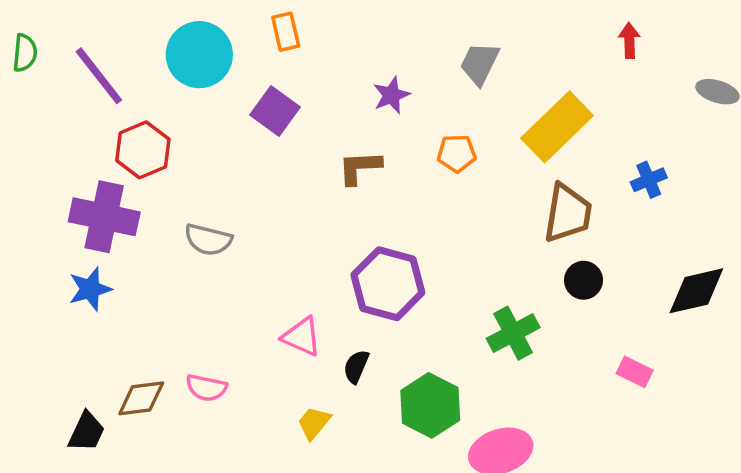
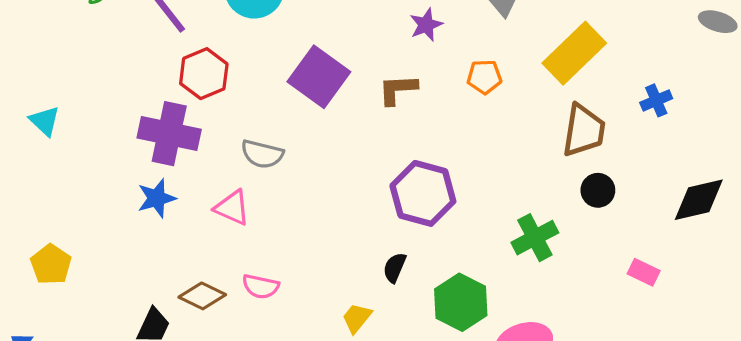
purple square: (275, 111) -> (319, 77), moved, size x1.4
pink triangle: (302, 337) -> (232, 208), moved
brown diamond: (141, 398) -> (202, 296), turned 33

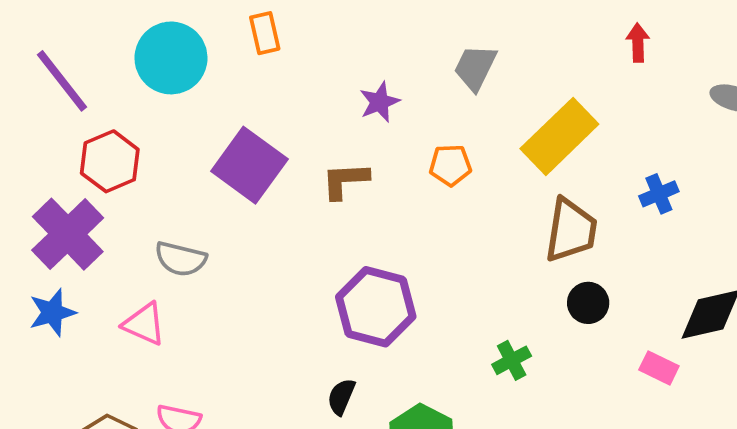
purple cross: (169, 134) -> (68, 234), turned 34
green cross: (535, 238) -> (512, 360), size x0.7
pink rectangle: (644, 272) -> (659, 368), moved

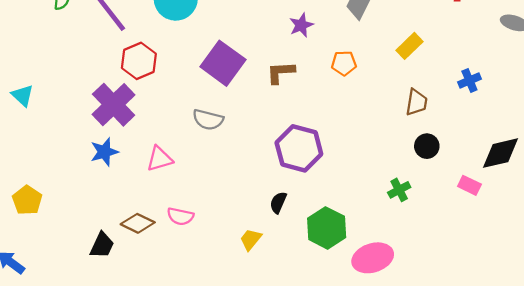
yellow rectangle: (559, 136) -> (410, 46), size x0.6
brown trapezoid: (571, 230) -> (416, 102), size x0.7
gray semicircle: (181, 259) -> (208, 120), moved
pink triangle: (144, 324) -> (160, 159), turned -40
green cross: (512, 360) -> (399, 190), moved

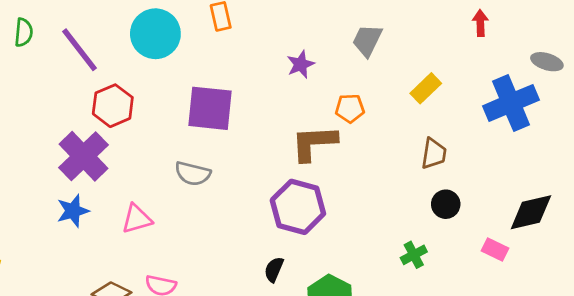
purple square: (223, 63) -> (210, 108), turned -30
brown L-shape: (281, 72) -> (314, 143), moved, size x1.4
blue cross: (469, 80) -> (511, 103), moved, size x2.0

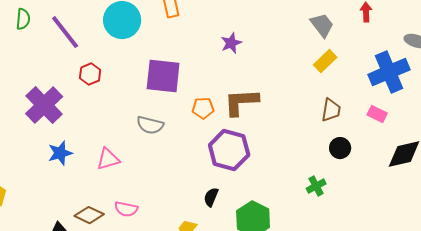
gray trapezoid: (367, 40) -> (322, 25), moved, turned 116
red hexagon: (113, 106) -> (90, 74), size x0.7
orange pentagon: (350, 108) -> (203, 108), moved
purple cross: (84, 156) -> (44, 105), moved
pink rectangle: (495, 249) -> (377, 114), moved

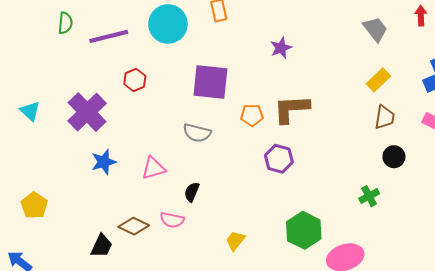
purple line: (65, 32) -> (109, 36), turned -66
yellow rectangle: (325, 61) -> (378, 80), moved
purple hexagon: (229, 150) -> (279, 159), size x0.7
black semicircle: (211, 197) -> (192, 192), moved

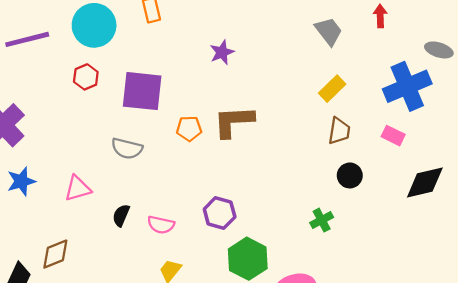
red hexagon: (135, 80) -> (86, 77), moved
purple hexagon: (279, 159) -> (220, 213), moved
pink semicircle: (172, 220) -> (161, 225), moved
brown diamond: (134, 226) -> (55, 254), turned -48

